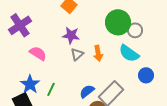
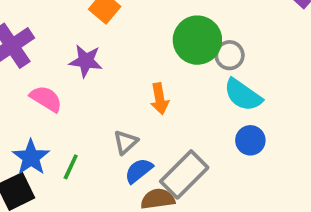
purple star: (71, 35) -> (86, 61), moved
cyan semicircle: (129, 53) -> (243, 95), moved
gray triangle: (77, 54) -> (126, 142), moved

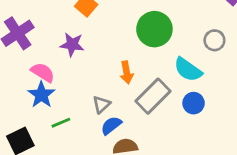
gray circle: (230, 55) -> (214, 40), moved
blue star: (31, 157) -> (41, 95), moved
green line: (71, 167) -> (61, 123), turned 42
gray rectangle: (184, 174) -> (153, 96), moved

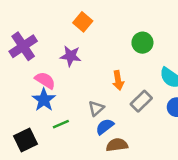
green circle: (154, 29) -> (142, 43), size x0.7
gray rectangle: (153, 96) -> (141, 101), size x0.7

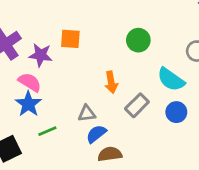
orange square: (83, 22) -> (70, 39), moved, turned -36
purple star: (71, 56) -> (41, 55), moved
gray triangle: (96, 108) -> (87, 113), turned 35

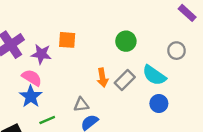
gray rectangle: (137, 105) -> (125, 80), moved

